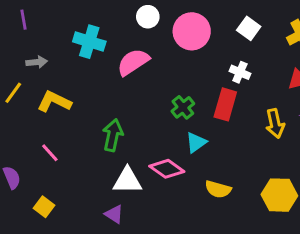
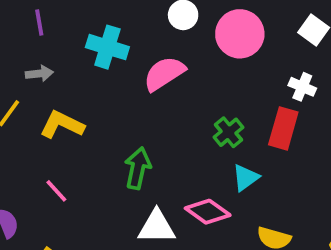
purple line: (24, 20) -> (39, 22), moved

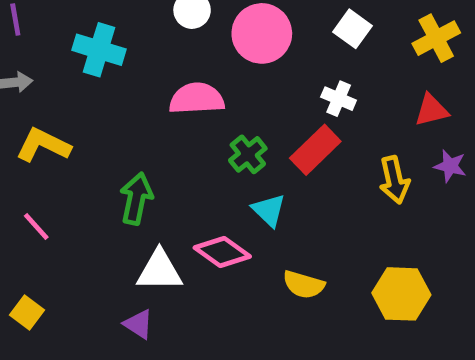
pink semicircle: (164, 74) -> (197, 99), moved, turned 30
red rectangle: (283, 128) -> (315, 150), turned 30
cyan triangle: (246, 178) -> (269, 210), turned -40

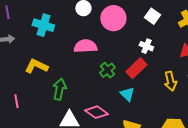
yellow L-shape: (43, 145) -> (36, 66), moved
cyan triangle: (269, 210) -> (127, 94), moved
pink line: (36, 226) -> (16, 101), turned 32

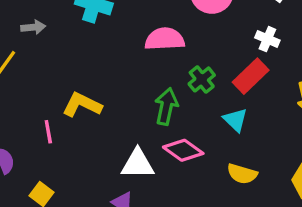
yellow L-shape: (36, 66) -> (82, 105), moved
green arrow: (59, 89) -> (166, 106), moved

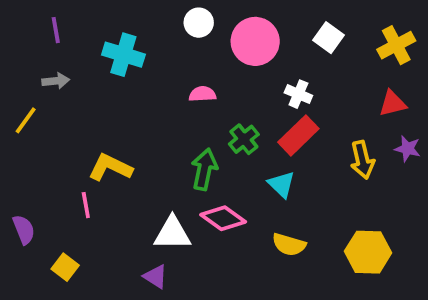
pink semicircle: (165, 39) -> (202, 94), size x0.6
white cross: (267, 39) -> (298, 94), moved
pink line: (48, 132) -> (86, 205), moved

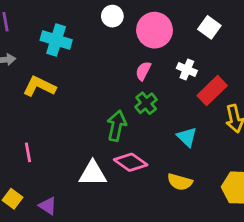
pink semicircle: (202, 94) -> (143, 71), moved, turned -60
red rectangle: (298, 135) -> (212, 91), moved
yellow L-shape: (110, 167) -> (39, 86), moved
cyan triangle: (281, 184) -> (187, 137), moved
purple triangle: (155, 277) -> (48, 206), moved

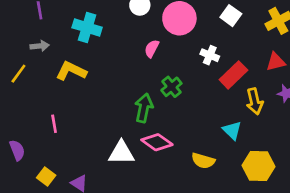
pink semicircle: (143, 71) -> (152, 49), moved
cyan triangle: (187, 137) -> (232, 130), moved
pink line: (28, 152) -> (54, 124), moved

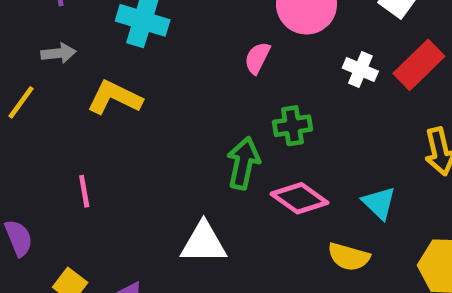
red rectangle: (233, 75) -> (419, 65), moved
green cross: (171, 87) -> (292, 126), turned 30
cyan triangle: (232, 130) -> (379, 203), moved
pink diamond: (157, 142) -> (299, 198), moved

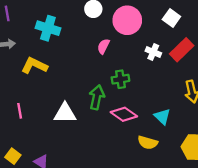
white triangle: (204, 243) -> (65, 113), moved

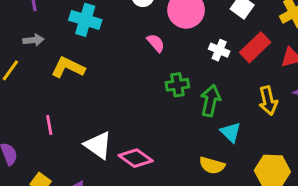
pink semicircle: (103, 46) -> (156, 43), turned 112
green arrow: (97, 97) -> (211, 101), moved
white triangle: (65, 113) -> (98, 145), moved, turned 35
pink diamond: (124, 114) -> (136, 158), moved

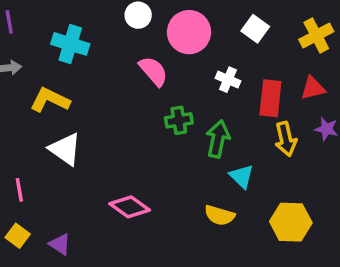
pink semicircle: (156, 43) -> (153, 71), size x1.4
red rectangle: (255, 47) -> (270, 98), moved, turned -40
pink line: (49, 125) -> (19, 190), moved
white triangle: (98, 145) -> (65, 149), moved

